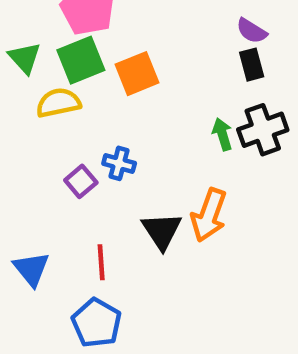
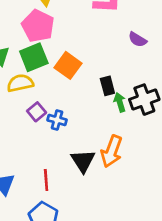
black rectangle: (252, 65) -> (107, 86), moved
orange square: (137, 74) -> (68, 65), turned -32
purple square: (81, 181) -> (37, 112), moved

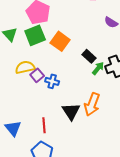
yellow semicircle: (20, 83) -> (25, 67), moved
black rectangle: (107, 86) -> (89, 56), turned -32
green arrow: (120, 102) -> (98, 68), turned 56

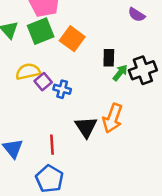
black rectangle: (89, 56) -> (109, 58), turned 48

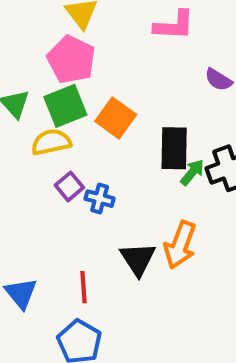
black rectangle: (109, 58) -> (174, 148), size x1.5
yellow semicircle: (28, 72) -> (51, 142), moved

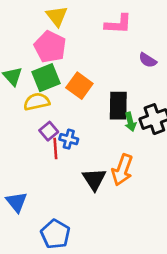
green arrow: (192, 172) -> (130, 122), turned 126
red line: (83, 287) -> (55, 148), moved

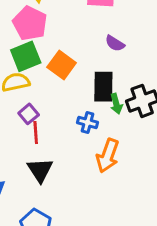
purple semicircle: (148, 60) -> (115, 43), moved
blue cross: (69, 139) -> (88, 123), moved
black triangle: (94, 179) -> (40, 170), moved

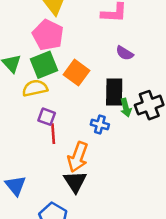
purple square: (29, 114) -> (47, 117), turned -30
orange arrow: (108, 156) -> (78, 157), moved
black triangle: (40, 170) -> (75, 182), moved

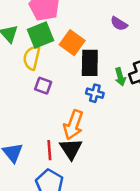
yellow semicircle: (35, 88) -> (32, 58), turned -65
black rectangle: (114, 92) -> (90, 63), moved
red line: (53, 134) -> (49, 150), moved

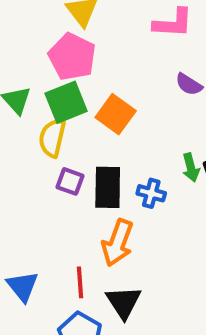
black rectangle: (90, 63) -> (108, 187), moved
black triangle: (71, 149) -> (124, 302), moved

